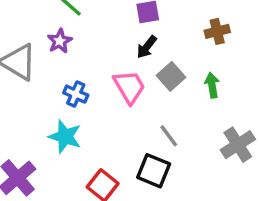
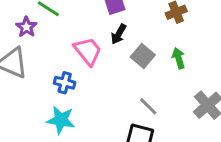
purple star: (60, 41) -> (26, 27), moved
pink trapezoid: (129, 87) -> (88, 51), moved

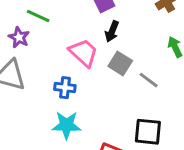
gray square: (143, 56) -> (120, 63), moved
gray line: (148, 106) -> (149, 80), moved

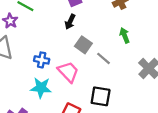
black arrow: (112, 31) -> (70, 22), moved
pink trapezoid: (84, 53) -> (68, 72), moved

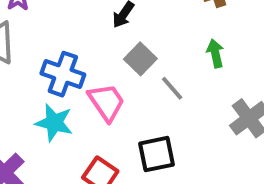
blue cross: (42, 60) -> (63, 74), size x1.5
black square: (101, 96) -> (156, 154), turned -30

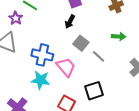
green arrow: (215, 53) -> (119, 36), turned 112

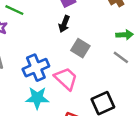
blue cross: (42, 55) -> (36, 68), turned -30
gray line: (98, 56) -> (121, 57), moved

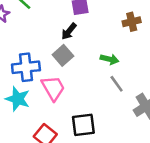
green arrow: (125, 35) -> (109, 59), moved
gray square: (80, 48) -> (63, 55), moved

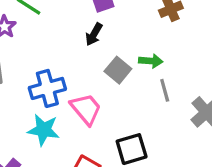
gray square: (63, 55) -> (118, 70), moved
gray line: (117, 84) -> (165, 90), turned 30

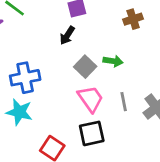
gray line: (165, 90) -> (124, 102), moved
pink trapezoid: (86, 109) -> (91, 99), moved

